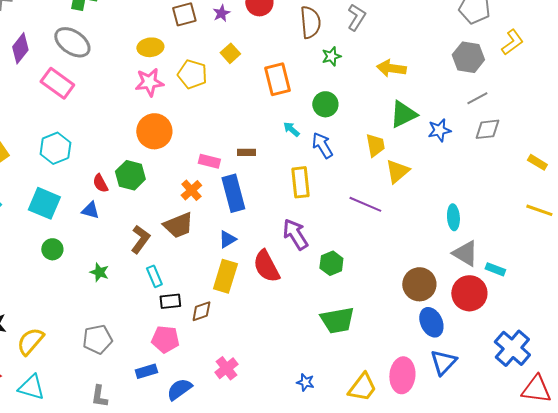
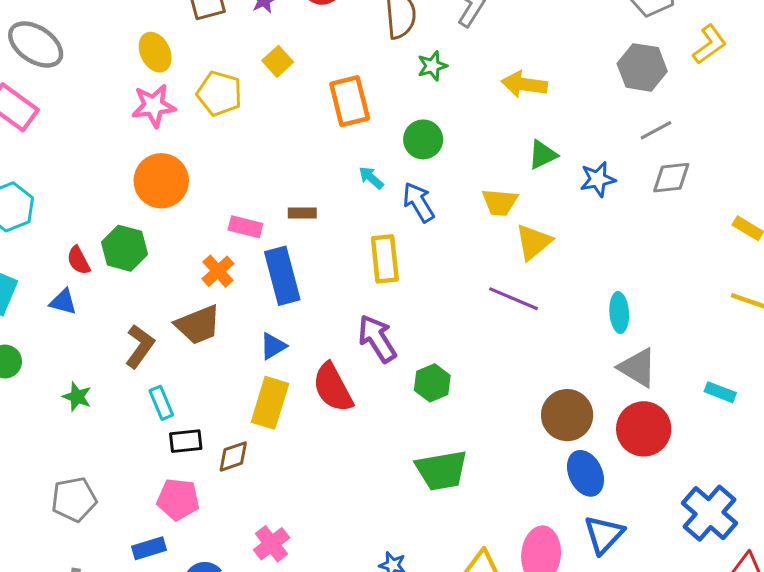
yellow ellipse: (150, 47) -> (155, 52), turned 70
green triangle: (403, 114) -> (543, 155), size x0.7
yellow trapezoid: (375, 145) -> (500, 202), turned 105
purple line: (365, 204) -> (513, 299), moved
cyan rectangle: (495, 269) -> (720, 392), moved

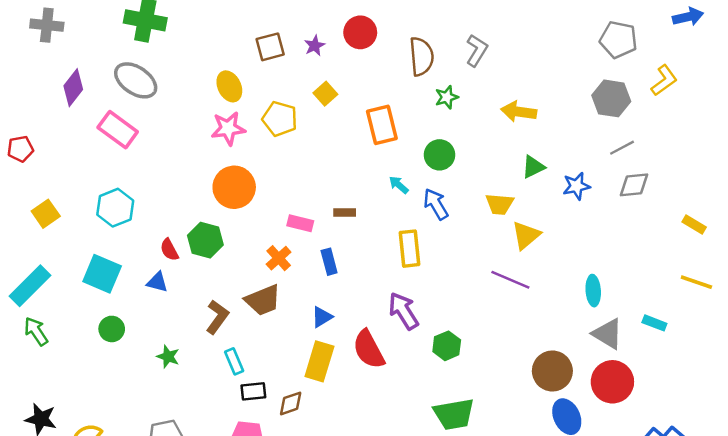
blue rectangle: (282, 276) -> (329, 262), size x0.6
cyan rectangle: (720, 392) -> (654, 323), moved

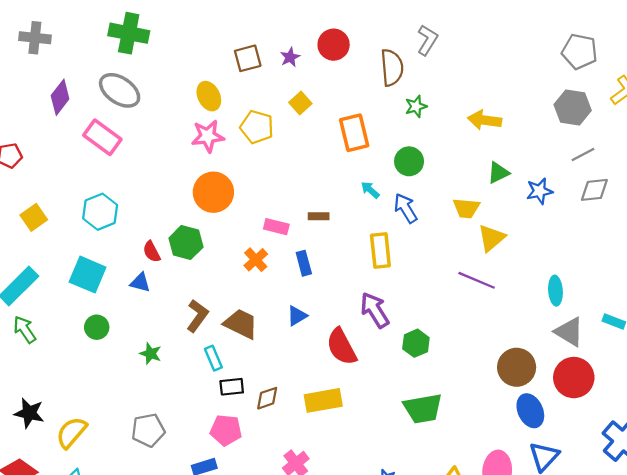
gray L-shape: (477, 50) -> (427, 40), moved
brown trapezoid: (263, 300) -> (241, 324), moved, turned -132
yellow rectangle: (319, 361) -> (323, 400), moved, turned 63

